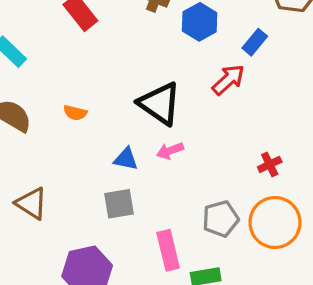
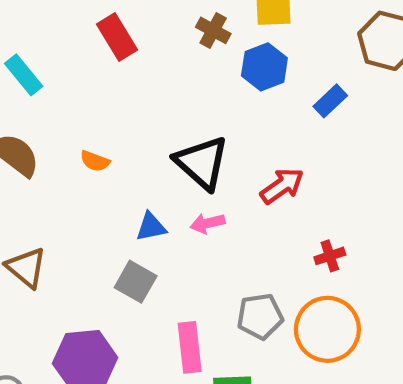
red arrow: (228, 80) -> (282, 186), moved
blue triangle: (126, 159) -> (151, 227), turned -30
gray square: (119, 204) -> (136, 282), turned 32

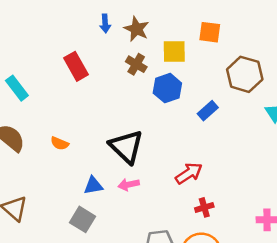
red arrow: (282, 186) -> (189, 173), moved

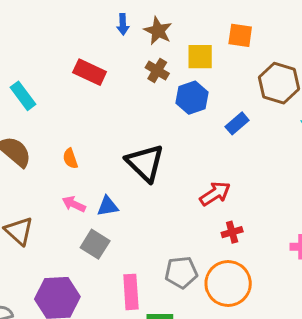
red rectangle: (76, 66) -> (90, 72), turned -36
orange semicircle: (60, 143) -> (70, 158), turned 48
pink arrow: (129, 185) -> (74, 204), moved, turned 36

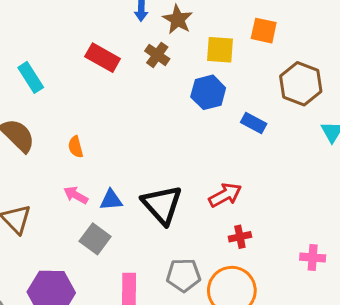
brown cross: (157, 70) -> (157, 55), moved
blue rectangle: (237, 123) -> (254, 123), turned 65
black triangle: (145, 163) -> (162, 205), moved

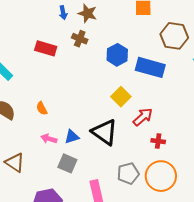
yellow square: (220, 50) -> (121, 97), moved, turned -36
blue rectangle: (254, 123) -> (150, 67), size x1.8
red cross: (240, 237) -> (158, 141), turned 32

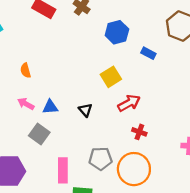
blue rectangle: (150, 67) -> (148, 53), size x0.5
black triangle: (104, 132) -> (85, 110), size x0.5

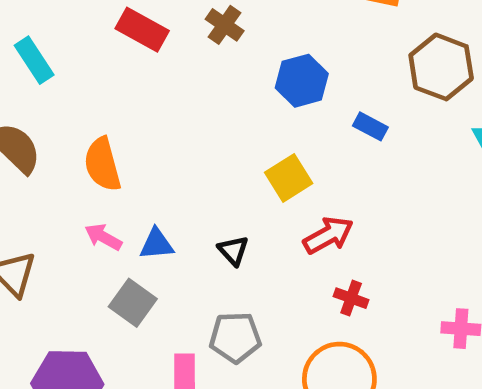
orange semicircle: (25, 70) -> (102, 164), size x1.6
gray pentagon: (100, 159) -> (235, 337), moved

